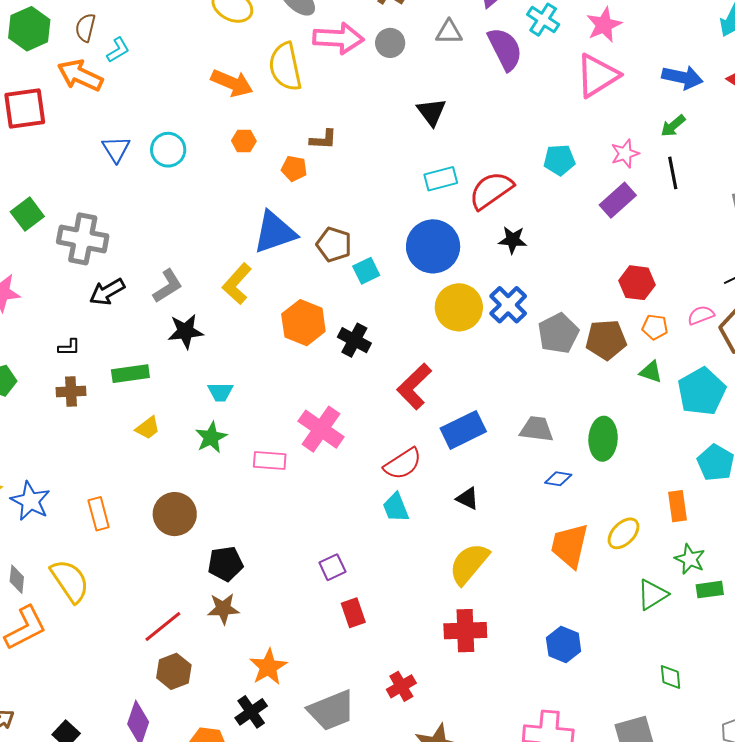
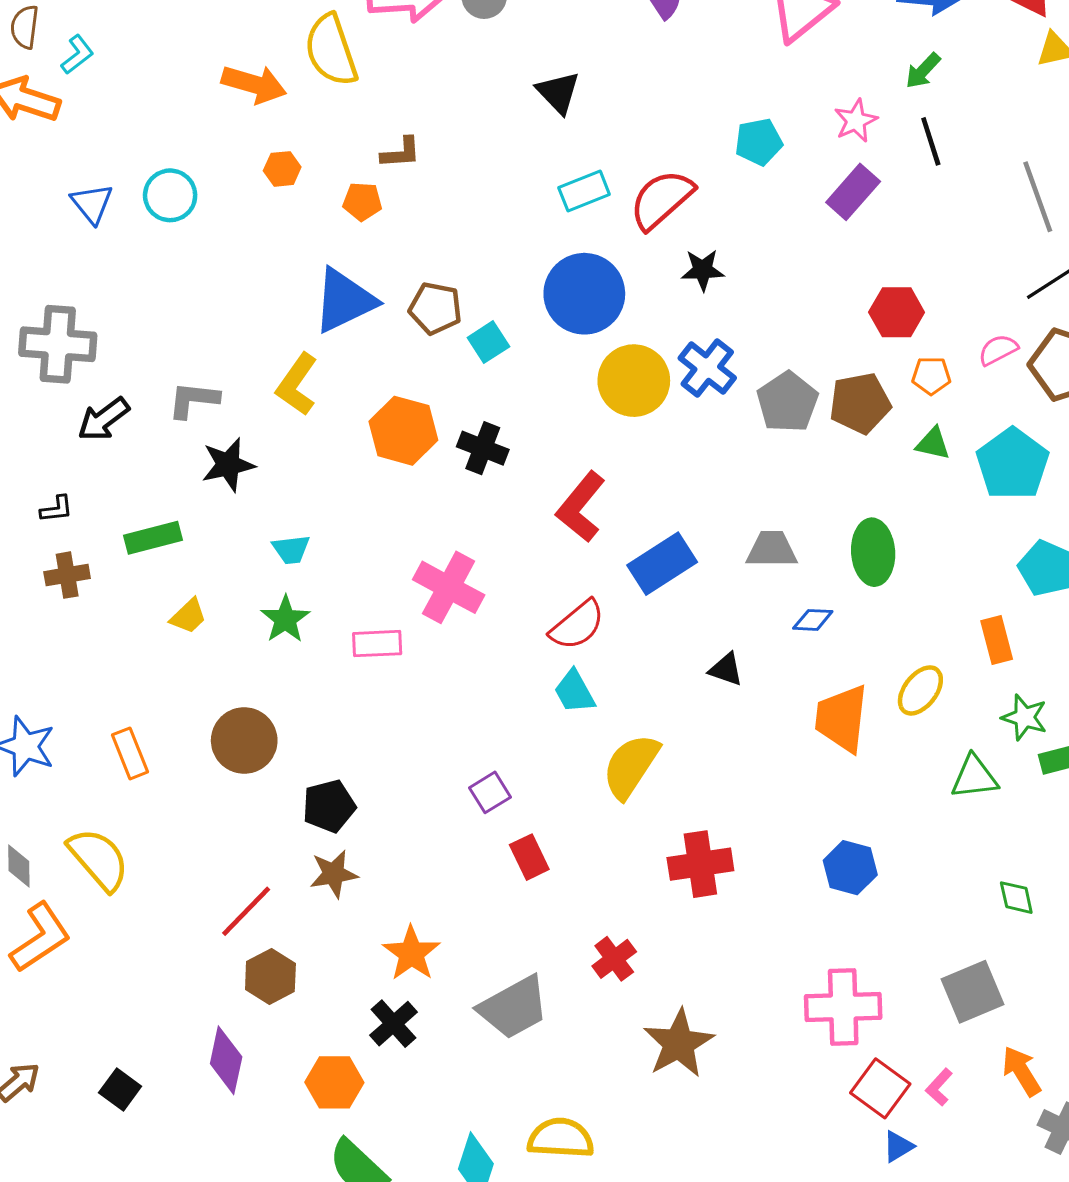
gray L-shape: (168, 286) -> (193, 400), turned -135
black triangle: (468, 498) -> (726, 669), moved
yellow semicircle: (469, 564) -> (631, 766), moved
green triangle: (652, 595) -> (974, 777), turned 32

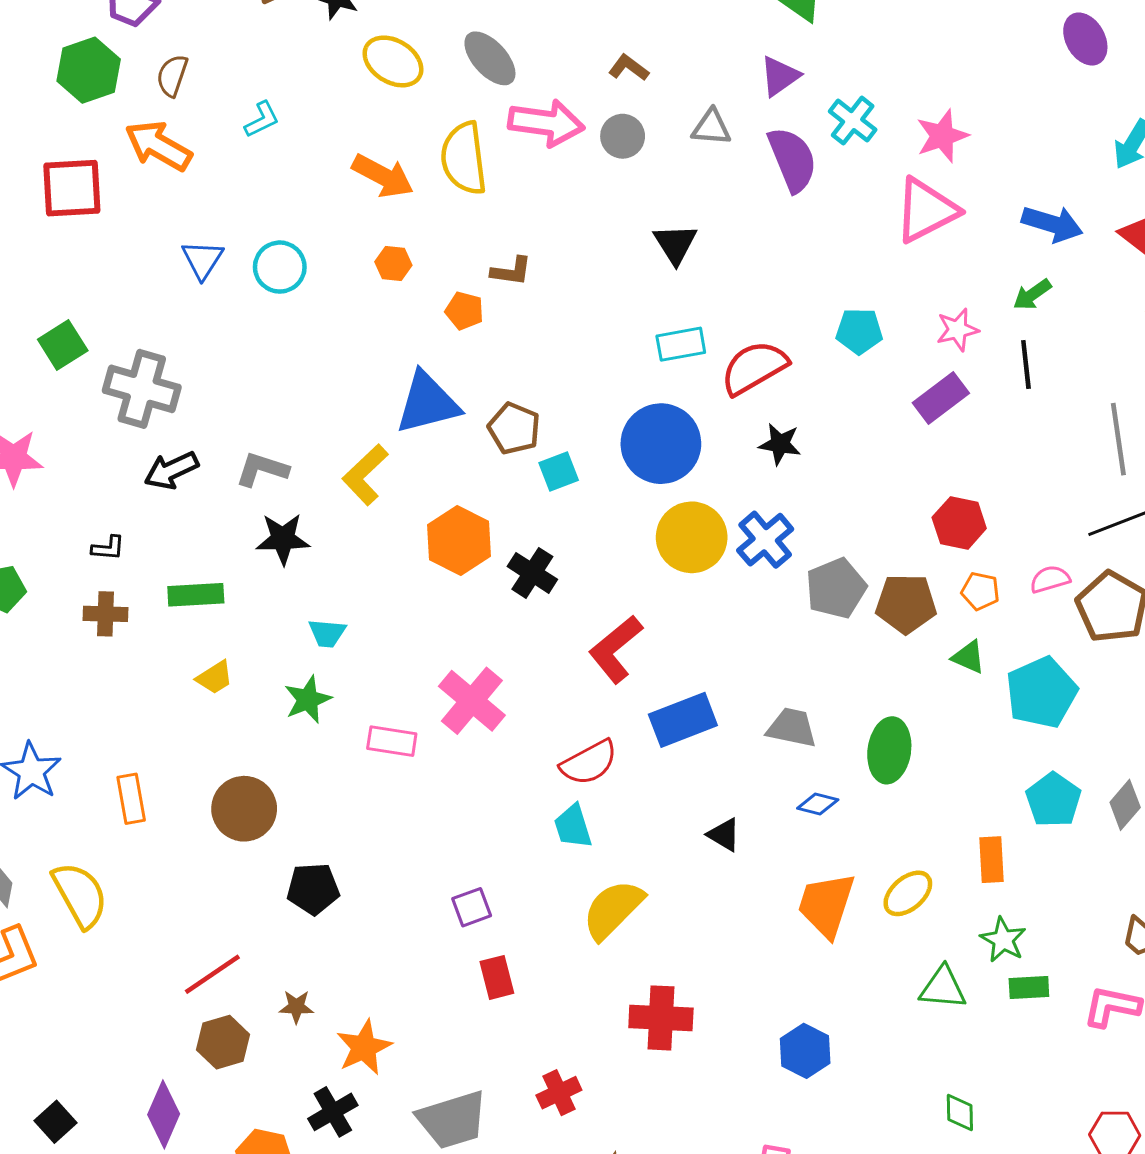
cyan L-shape: (77, 55) -> (262, 120), moved
brown star: (334, 874) -> (296, 1007), moved, size x0.7

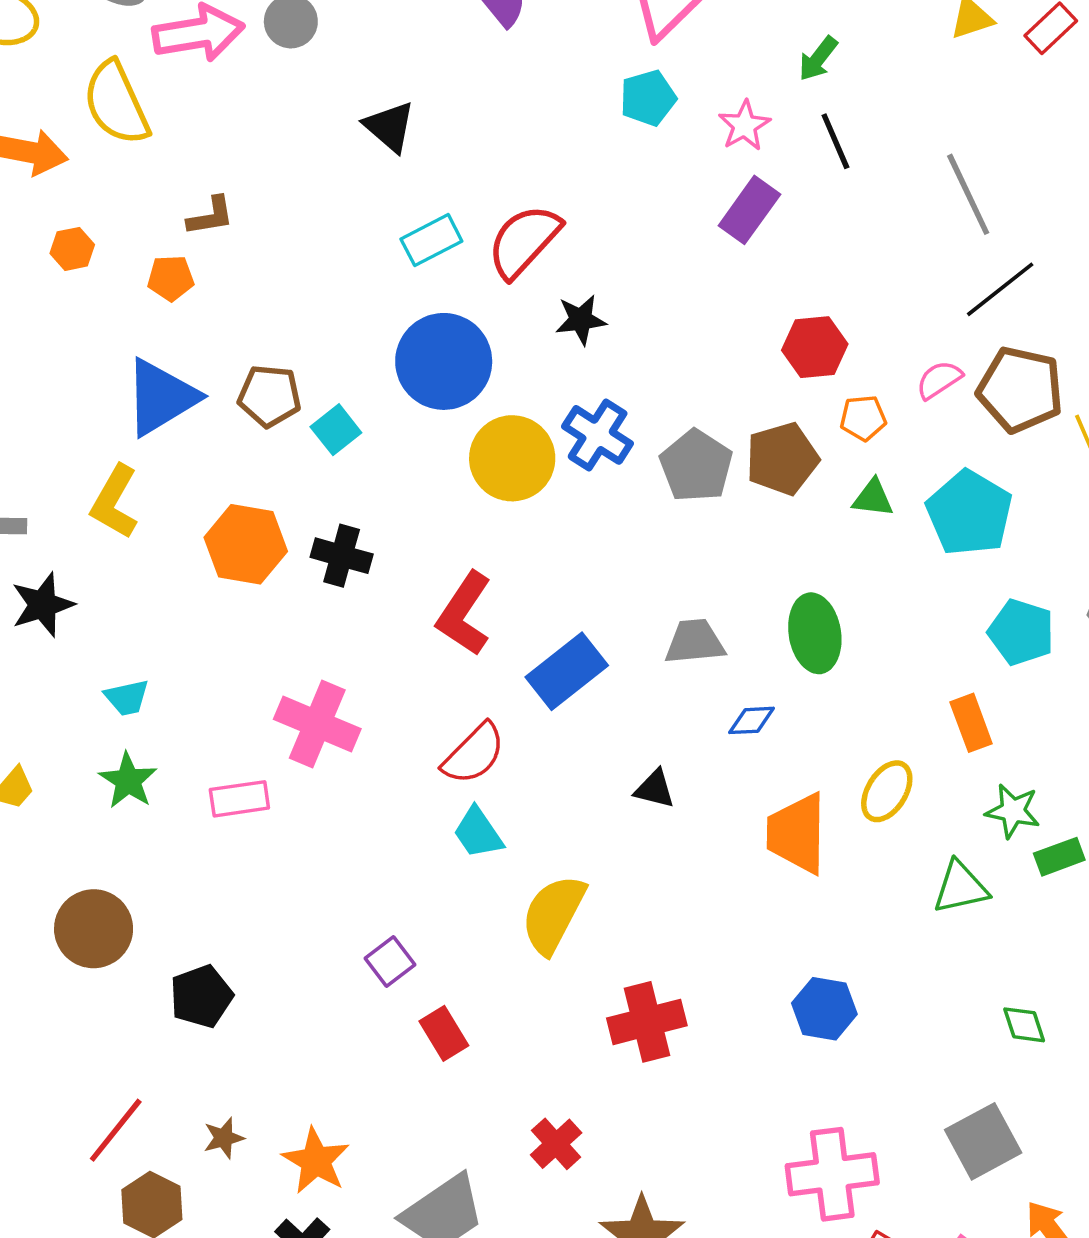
cyan pentagon: (859, 331) -> (648, 98), moved

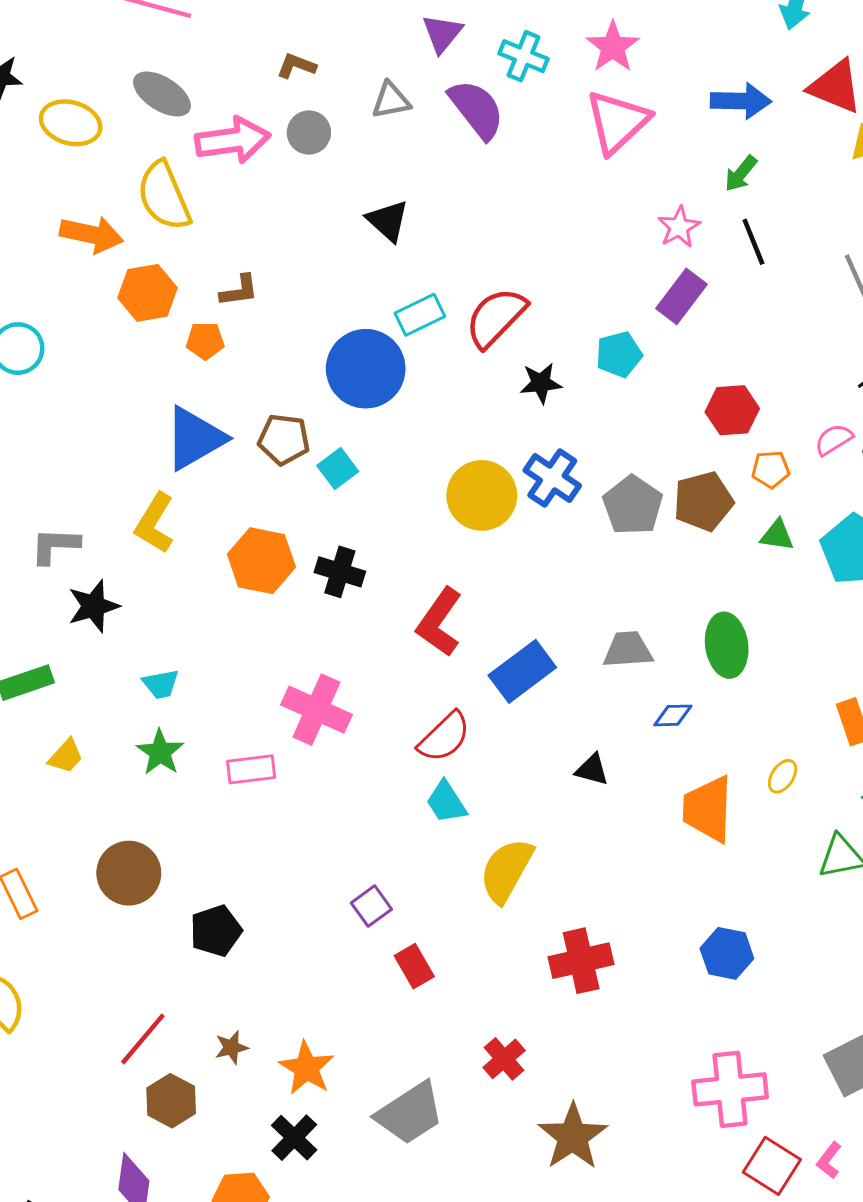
cyan pentagon: (648, 98) -> (619, 354), moved
orange hexagon: (72, 249) -> (147, 293), moved, size x1.6
blue circle: (444, 361) -> (366, 369), moved
yellow ellipse: (887, 791) -> (783, 776), size x0.7

